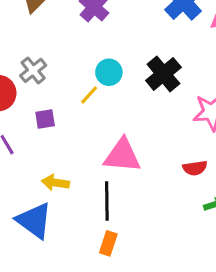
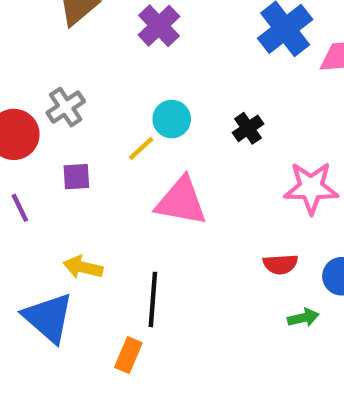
black cross: (163, 74) -> (248, 128), size x0.6
pink triangle: (122, 156) -> (181, 201), moved
orange rectangle: (108, 243) -> (128, 355), moved

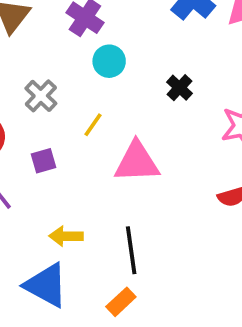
gray cross: (66, 107) -> (41, 96), moved
cyan circle: (172, 119) -> (109, 61), moved
orange rectangle: (128, 355) -> (121, 302), turned 36

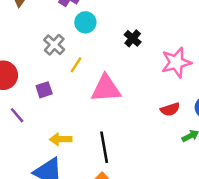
gray cross: (41, 96) -> (54, 45), moved

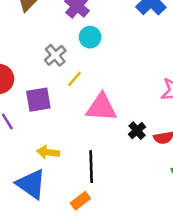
black cross: (133, 38) -> (137, 131), moved
purple square: (44, 90) -> (38, 100), size x1.5

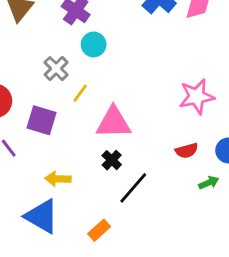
purple square: (38, 100) -> (42, 120), turned 32
black cross: (137, 131) -> (112, 160), moved
black line: (91, 167) -> (133, 188), moved, turned 48

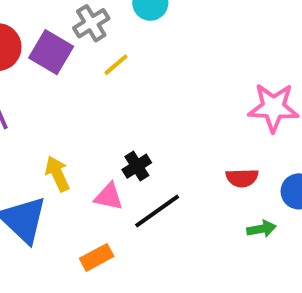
purple square: (42, 120) -> (51, 52), moved
pink triangle: (113, 123) -> (109, 197), moved, size x0.6
yellow arrow: (58, 179) -> (57, 174), turned 50

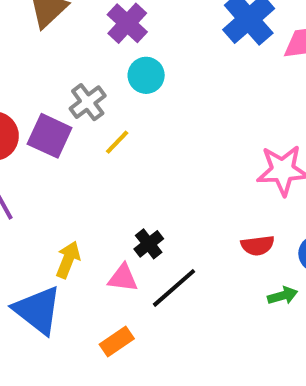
yellow arrow: (57, 174) -> (68, 260), turned 52

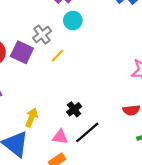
pink triangle: (123, 278) -> (60, 137), moved

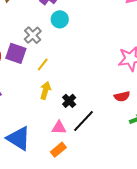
yellow line: (58, 56) -> (43, 65), moved
yellow arrow: (32, 118) -> (45, 90), moved

